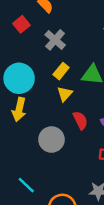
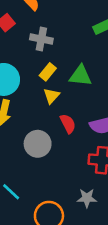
gray cross: (55, 40) -> (41, 39), turned -30

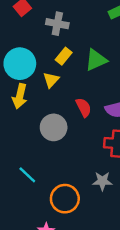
green triangle: (81, 76) -> (96, 60), turned -30
yellow triangle: (51, 96) -> (51, 80), moved

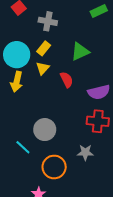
yellow rectangle: (64, 56) -> (44, 48), moved
red semicircle: (84, 107) -> (67, 80), moved
gray circle: (54, 127) -> (45, 130), moved

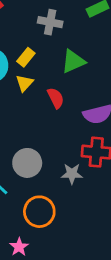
gray cross: (48, 21) -> (50, 22), moved
gray star: (85, 152) -> (72, 174), moved

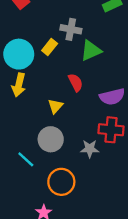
gray cross: (50, 22) -> (71, 29), moved
yellow triangle: (24, 83) -> (55, 106), moved

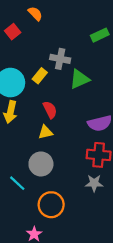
red semicircle: (76, 82) -> (50, 110), moved
yellow triangle: (55, 106) -> (45, 132), turned 35
gray star: (90, 149) -> (94, 183), moved

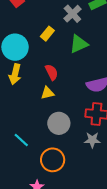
gray cross: (60, 59) -> (72, 14), moved, turned 36
yellow rectangle: (40, 76) -> (47, 34), moved
gray circle: (41, 164) -> (59, 123), moved

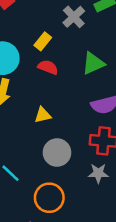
green triangle: (79, 44) -> (93, 63), moved
red semicircle: (52, 72) -> (48, 67), moved, turned -42

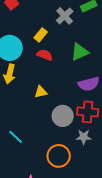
gray circle: (57, 153) -> (63, 116), moved
orange circle: (49, 198) -> (59, 156), moved

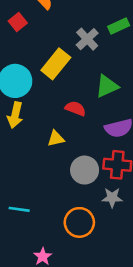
yellow rectangle: (41, 35) -> (56, 64), size x1.6
red semicircle: (45, 55) -> (75, 108), moved
cyan line: (16, 137) -> (19, 209), moved, turned -35

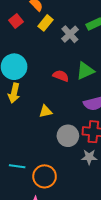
yellow rectangle: (56, 64) -> (46, 23), moved, size x0.7
red semicircle: (75, 108) -> (61, 76), moved
orange circle: (79, 222) -> (45, 176), moved

